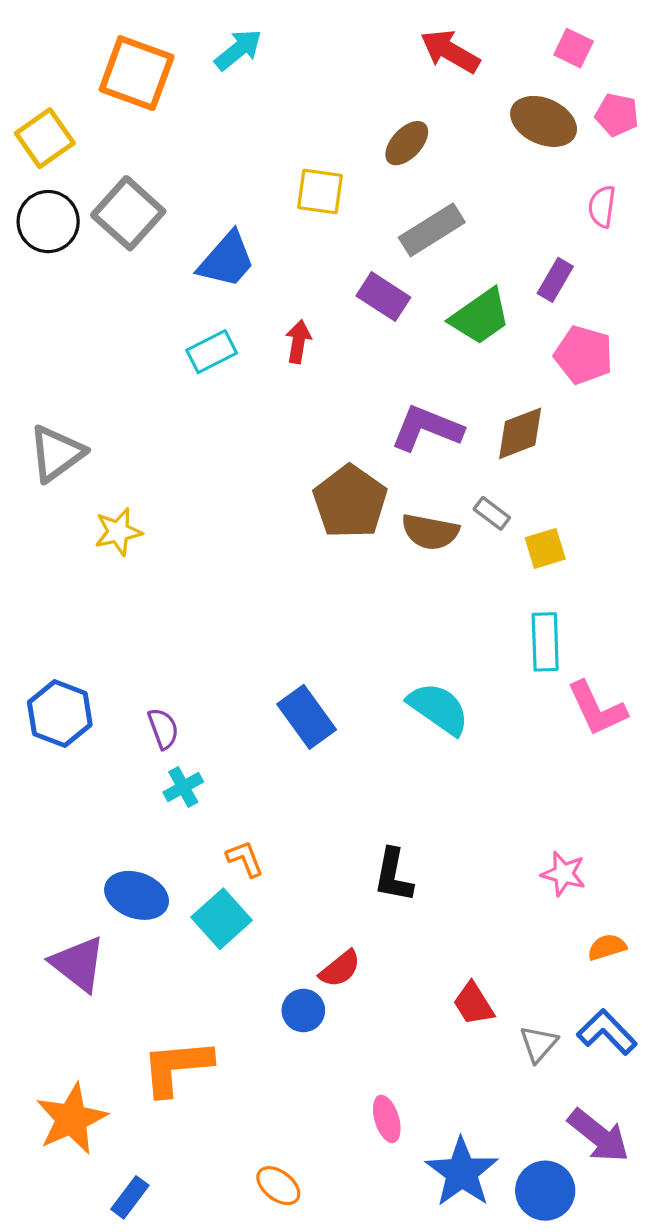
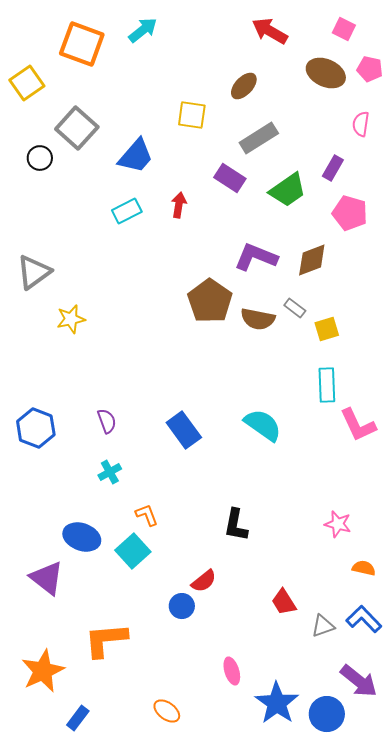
black circle: (48, 222) -> (40, 158), moved, size x0.7
purple semicircle: (163, 729) -> (107, 421), moved
orange semicircle: (607, 947) -> (364, 568), turned 30
gray triangle: (539, 1044) -> (323, 626), turned 30

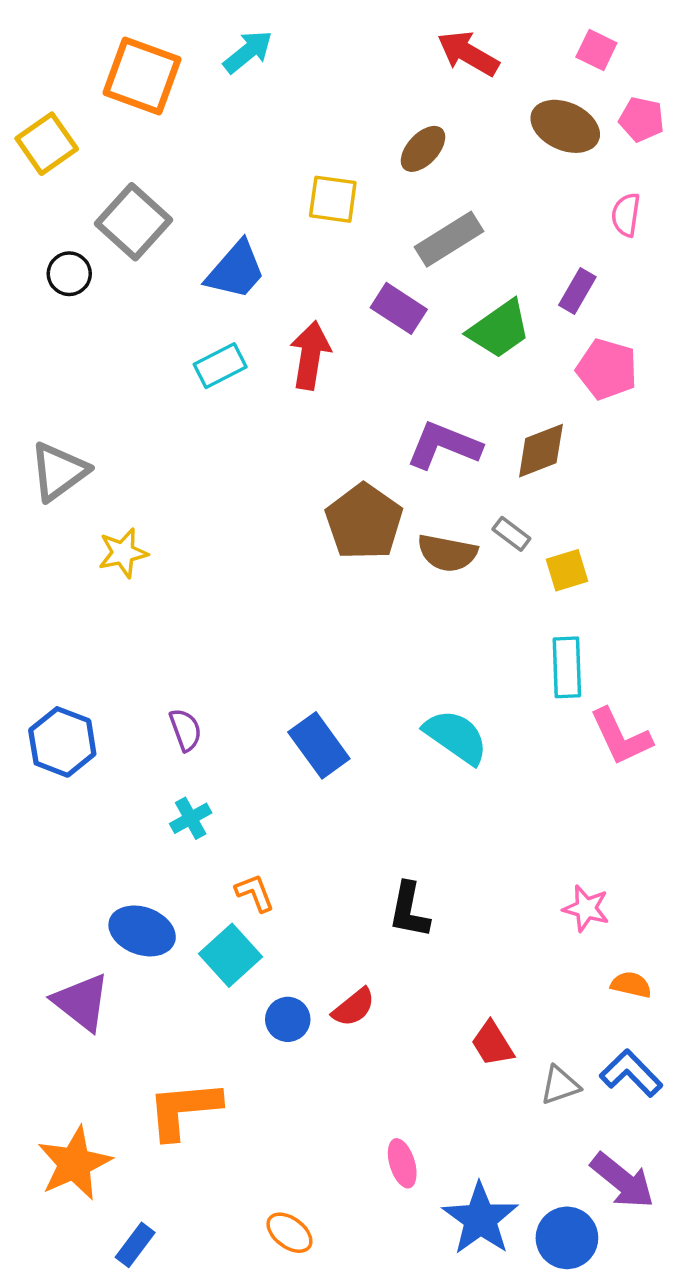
red arrow: (179, 205) -> (310, 355), size x1.5
blue circle: (182, 606) -> (288, 1019), moved

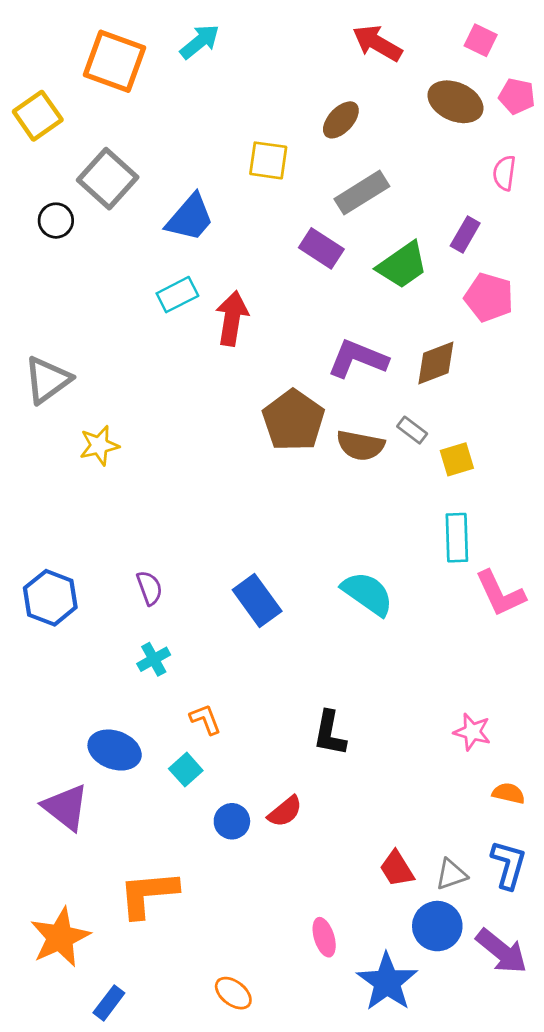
red arrow: (310, 355) -> (232, 318), moved
cyan square: (231, 955) -> (186, 770), size x0.7
red trapezoid: (492, 1044) -> (397, 869), moved
blue L-shape: (631, 1073) -> (509, 865), turned 60
blue circle: (567, 1238) -> (437, 926), moved

